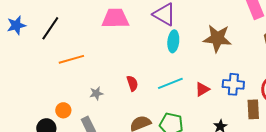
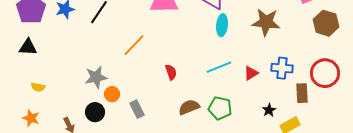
orange line: (71, 59) -> (134, 45), moved, turned -30
red semicircle: (132, 83) -> (171, 72), moved
gray star: (96, 93) -> (96, 77), moved, size x1.6

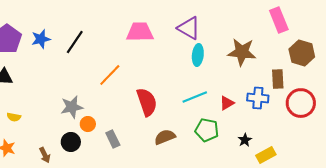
red semicircle: (171, 72) -> (147, 102), size x1.8
brown rectangle: (302, 93) -> (278, 79), moved
green pentagon: (220, 108) -> (207, 130), moved

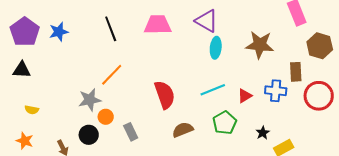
black line: (75, 42) -> (111, 29), moved, turned -55
orange line: (110, 75) -> (112, 75), moved
green pentagon: (207, 130) -> (225, 123), turned 30

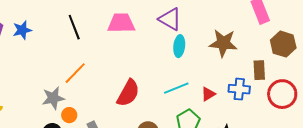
red semicircle: (165, 95) -> (128, 93), turned 48

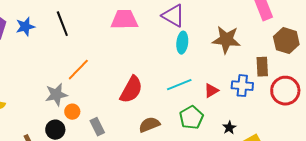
black line: (74, 27) -> (62, 24), moved

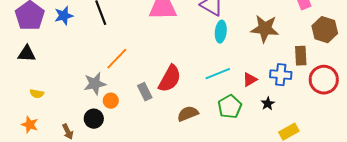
gray rectangle: (97, 127) -> (145, 92), moved
black star: (229, 128) -> (268, 104), moved

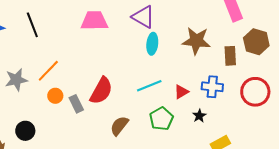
brown rectangle: (301, 56) -> (230, 56), moved
gray star: (95, 84) -> (16, 80), moved
orange circle: (111, 101) -> (55, 96), moved
brown semicircle: (188, 114) -> (119, 126), turned -30

